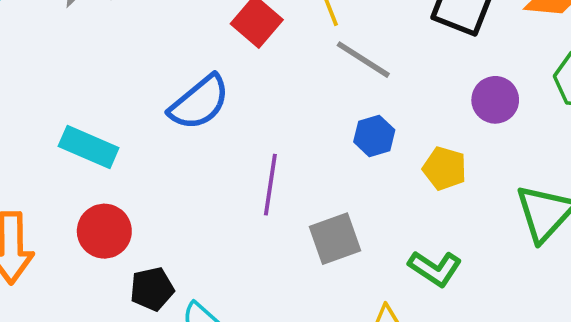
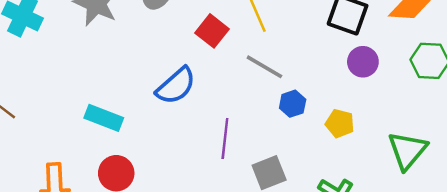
gray line: (363, 60) -> (264, 67), moved
purple circle: (495, 100) -> (363, 62), moved

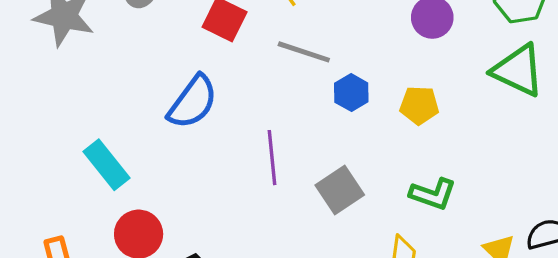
cyan rectangle: (104, 118) -> (106, 165), turned 42
green triangle: (407, 150) -> (518, 70), moved, turned -33

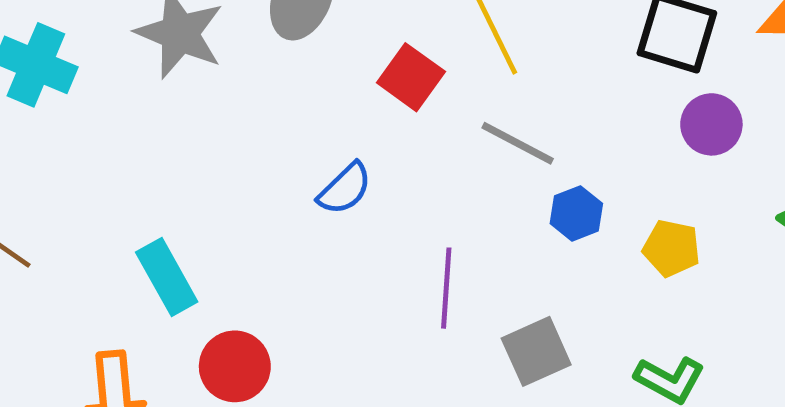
blue semicircle: (193, 102) -> (345, 189), size x0.7
cyan rectangle: (106, 165) -> (167, 277), moved

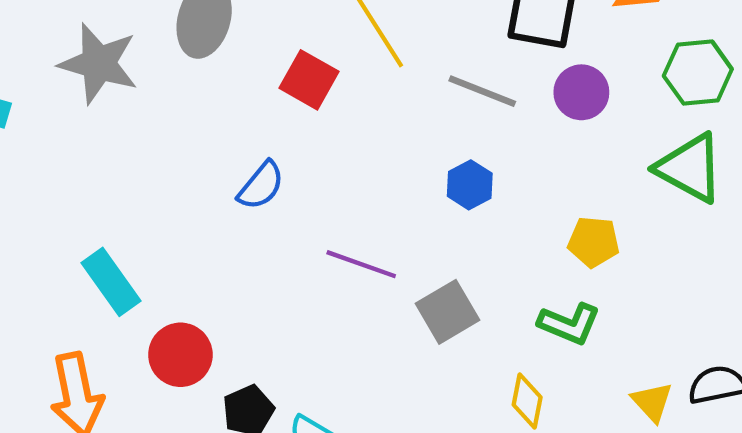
gray line: (518, 143) -> (482, 91), moved
yellow pentagon: (671, 248) -> (594, 242), moved
purple line: (446, 288) -> (361, 264), turned -68

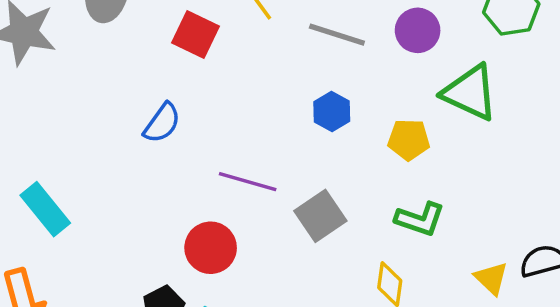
green triangle: (690, 168) -> (470, 93), moved
yellow pentagon: (594, 242) -> (409, 140), moved
red circle: (180, 355) -> (211, 248), moved

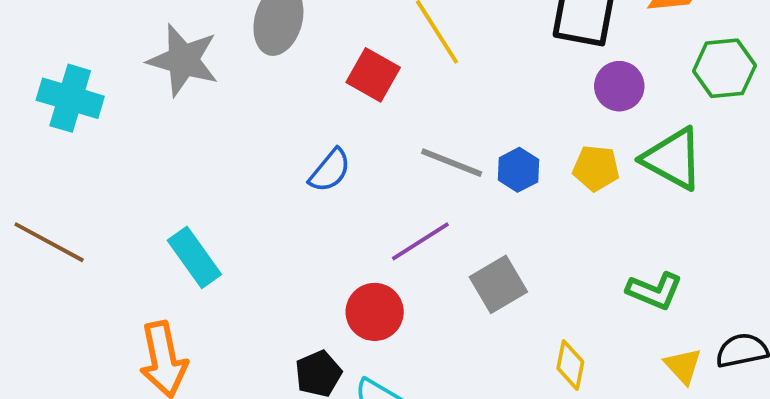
gray line: (337, 35) -> (452, 163), moved
yellow pentagon: (409, 140) -> (596, 168), moved
purple line: (248, 182) -> (420, 241), turned -52
green L-shape: (420, 219) -> (655, 291), moved

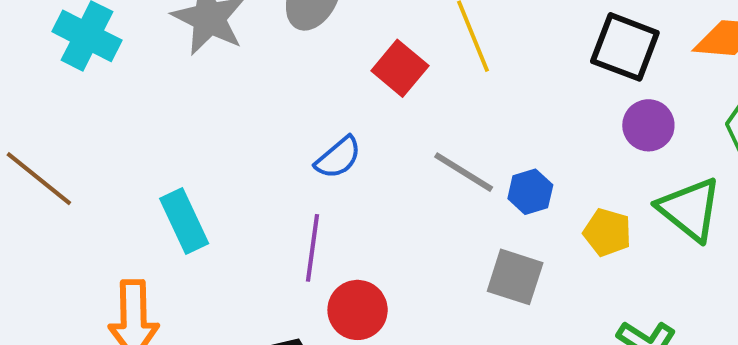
yellow pentagon: (596, 168) -> (607, 232), moved
purple line: (420, 241) -> (312, 248), moved, turned -60
gray square: (498, 284) -> (515, 277), moved, turned 38

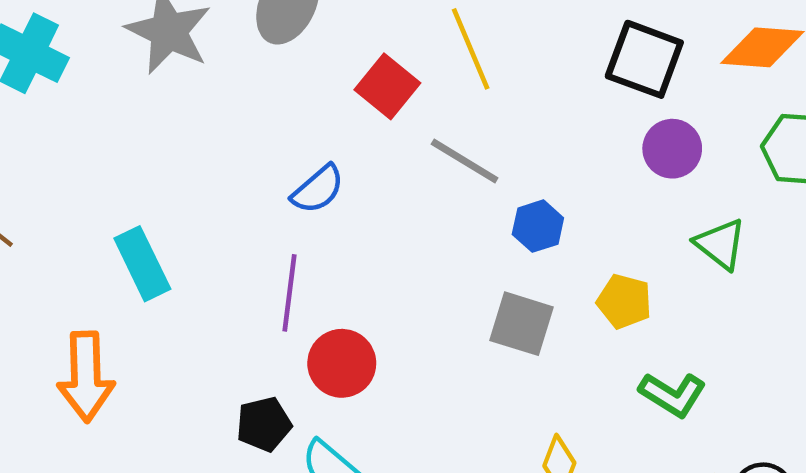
gray line: (464, 172) -> (465, 161), moved
green triangle: (690, 209) -> (720, 244), size x0.7
yellow pentagon: (607, 232) -> (624, 301), moved

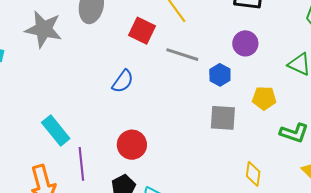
purple circle: (672, 149) -> (245, 43), moved
purple line: (290, 293) -> (81, 164), moved
red circle: (342, 363) -> (132, 145), moved

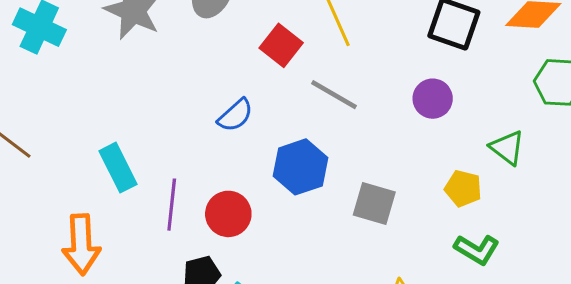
blue hexagon: (220, 75) -> (301, 167), moved, size x1.6
yellow pentagon: (264, 98) -> (463, 188), moved
purple line: (81, 164) -> (172, 205), moved

